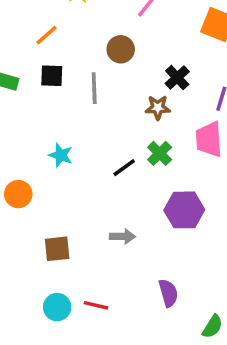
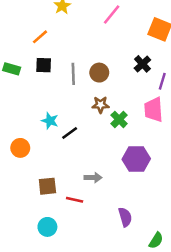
brown circle: (121, 49) -> (99, 73), moved
black cross: (177, 78) -> (142, 64), moved
brown star: (158, 108) -> (100, 105), moved
black line: (124, 168) -> (70, 133), moved
red line: (96, 305) -> (75, 200), moved

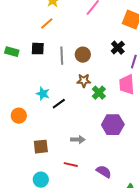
orange line: (40, 37) -> (47, 24), moved
red line: (75, 200) -> (71, 165), moved
purple semicircle: (125, 217) -> (104, 172), turned -42

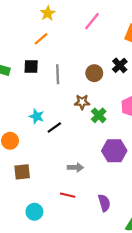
brown circle: (83, 55) -> (94, 73), moved
brown square: (41, 147) -> (22, 172), moved
purple semicircle: (104, 172) -> (104, 203), turned 42

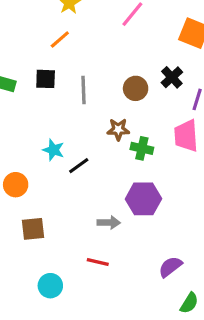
green cross: (99, 115) -> (142, 148), turned -32
purple hexagon: (114, 151) -> (143, 199), moved
purple semicircle: (104, 203) -> (170, 267), moved, turned -112

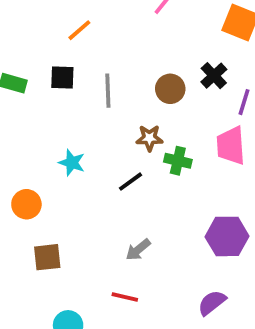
black line: (79, 166) -> (131, 182), moved
purple hexagon: (143, 199) -> (227, 236), moved
gray arrow: (109, 223) -> (138, 250), turned 140

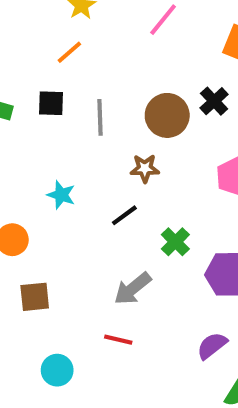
brown circle: (170, 89) -> (167, 115), size x1.4
green cross: (178, 161) -> (175, 242), moved, turned 32
gray arrow: (138, 250) -> (133, 289), size x1.4

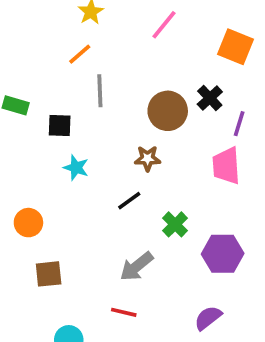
black square: (51, 103) -> (60, 125), moved
gray line: (100, 117) -> (100, 91), moved
cyan star: (61, 195) -> (76, 168), moved

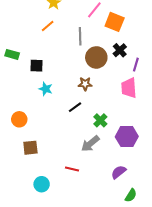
orange square: (235, 47) -> (115, 22), moved
gray line: (100, 91) -> (80, 36), moved
gray arrow: (137, 267) -> (90, 144), moved

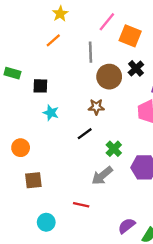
purple semicircle: (119, 172) -> (127, 226), moved

